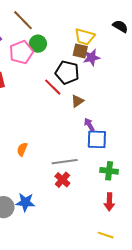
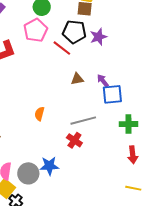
pink pentagon: (21, 52) -> (36, 30), moved
purple star: (92, 57) -> (99, 37), moved
brown triangle: (77, 101) -> (77, 79), moved, turned 32
red cross: (62, 180) -> (74, 140), moved

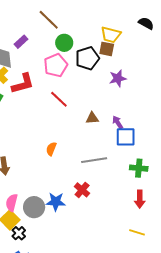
black pentagon: (74, 32) -> (87, 58), moved, turned -30
red line: (62, 48) -> (59, 99), moved
red cross: (74, 140) -> (82, 190), moved

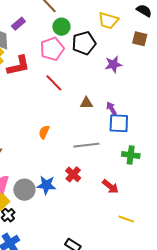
brown square: (107, 49) -> (140, 39), moved
red arrow: (140, 199) -> (110, 186), moved, turned -54

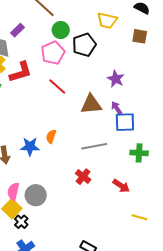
purple star: (113, 64) -> (116, 79), moved, turned -30
brown triangle: (86, 103) -> (91, 104), size x1.6
blue star: (46, 185) -> (30, 147), moved

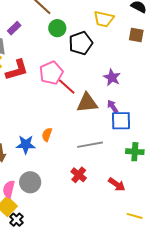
pink pentagon: (53, 53) -> (51, 73), moved
red line: (57, 87) -> (67, 87), moved
gray circle: (36, 195) -> (30, 182), moved

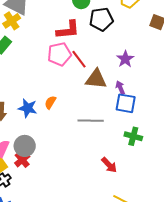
red L-shape: (17, 70) -> (68, 30), moved
pink pentagon: (51, 73) -> (59, 54), moved
red cross: (79, 175) -> (22, 160), moved

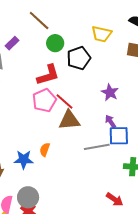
brown triangle: (96, 79) -> (69, 120), moved
gray line: (91, 121) -> (97, 147), moved

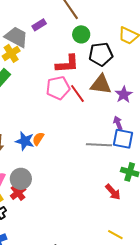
brown triangle: (69, 120) -> (101, 84), moved
orange semicircle: (45, 150) -> (38, 139), moved
red arrow: (115, 199) -> (113, 192), moved

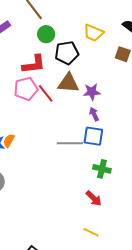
purple star: (124, 95) -> (92, 92), turned 30
purple arrow: (118, 123) -> (94, 114), moved
red arrow: (113, 192) -> (94, 198), moved

